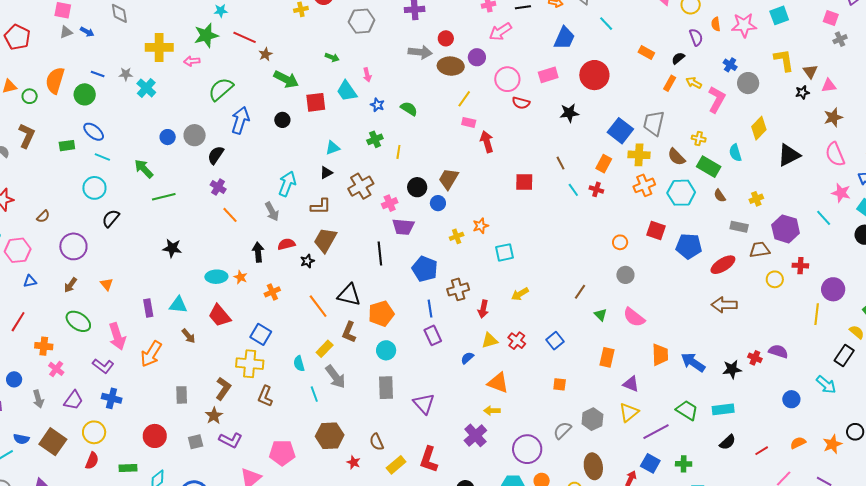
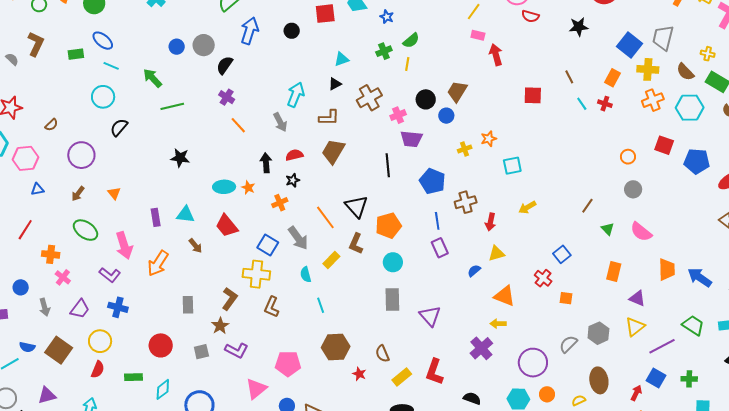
green semicircle: (409, 109) -> (411, 41), moved, turned 108
black star: (307, 261) -> (293, 180), moved
black triangle: (349, 295) -> (356, 206), turned 35
red cross: (517, 341) -> (543, 278), moved
gray arrow: (336, 377) -> (298, 238), moved

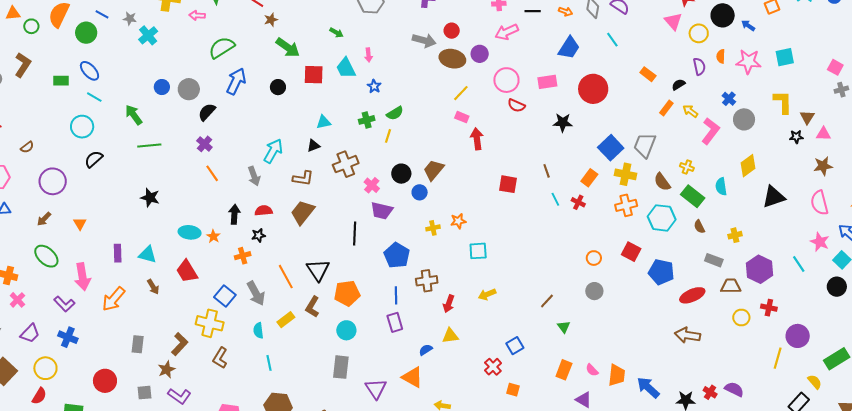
pink cross: (398, 115) -> (372, 185), turned -35
pink semicircle: (641, 232) -> (592, 370), moved, size x0.6
orange triangle: (505, 296) -> (412, 377), moved

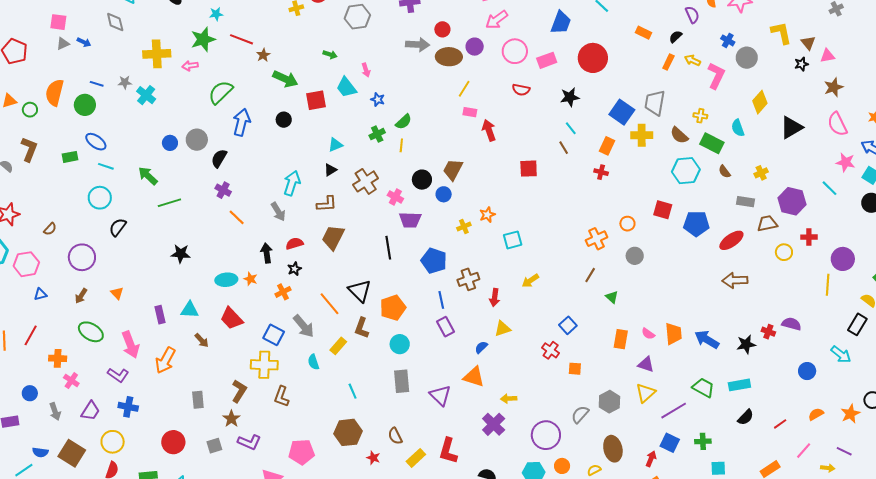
pink circle: (506, 80) -> (515, 51), moved
cyan line: (555, 199) -> (571, 128), moved
orange cross: (626, 205) -> (596, 239), moved
cyan line: (269, 363) -> (353, 391), moved

